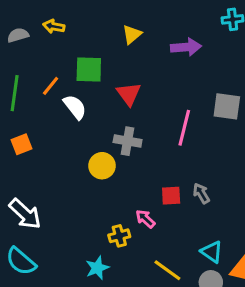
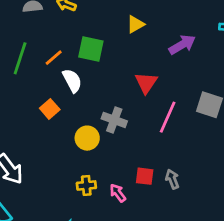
purple arrow: (186, 47) -> (182, 45), turned -36
red triangle: (129, 94) -> (146, 83), moved
orange square: (21, 144) -> (50, 109), moved, turned -30
yellow cross: (119, 236) -> (86, 185), moved

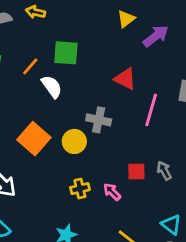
yellow triangle: (135, 24) -> (126, 19), moved
red triangle: (146, 83) -> (125, 79), turned -30
orange square: (50, 109) -> (34, 139), moved, size x1.6

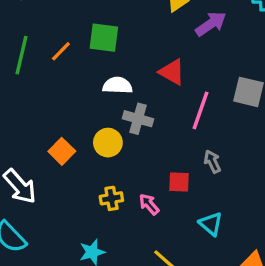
white semicircle: (52, 87) -> (117, 85), moved, turned -55
orange square: (34, 139) -> (62, 151), moved, size x0.7
gray arrow: (164, 171) -> (212, 162), moved
cyan triangle: (171, 225) -> (211, 224), moved

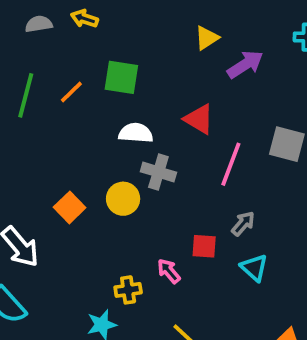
gray arrow: (212, 162) -> (243, 224), turned 65
yellow cross: (111, 198) -> (128, 290), moved
cyan triangle: (211, 224) -> (254, 268), moved

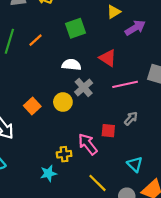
green square: (121, 77) -> (76, 28), moved, turned -30
pink line: (231, 164) -> (125, 84), turned 55
gray cross: (158, 172) -> (84, 87), turned 30
cyan triangle: (254, 268) -> (135, 164), moved
pink arrow: (169, 271) -> (88, 144), size x1.5

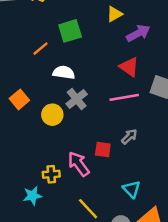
orange line: (36, 40) -> (41, 49), moved
red triangle: (108, 58) -> (129, 67), moved
orange square: (32, 106) -> (19, 99), moved

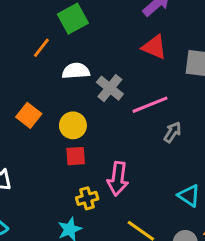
pink line: (124, 97) -> (150, 105), moved
gray cross: (77, 99) -> (110, 88), moved
red square: (103, 149) -> (76, 156), moved
pink arrow: (79, 164) -> (118, 179), turned -125

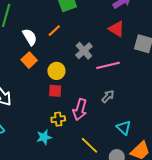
orange line: (41, 48) -> (54, 31), moved
white semicircle: (76, 71) -> (30, 37), moved, turned 54
gray arrow: (173, 132) -> (108, 96), moved

